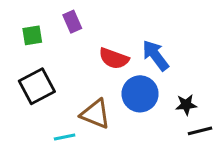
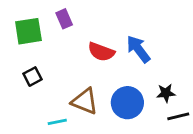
green square: (32, 35) -> (28, 31), size x1.5
black square: (37, 86) -> (33, 77), size x0.6
blue circle: (140, 94) -> (127, 103), moved

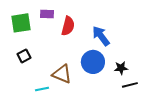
purple rectangle: (64, 19) -> (47, 14), turned -64
red semicircle: (101, 52) -> (68, 26), moved, turned -96
blue circle: (127, 103) -> (93, 62), moved

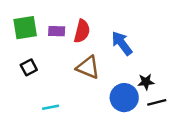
purple rectangle: (47, 14) -> (57, 31), moved
blue circle: (93, 62) -> (124, 98), moved
brown triangle: (62, 74) -> (88, 67), moved

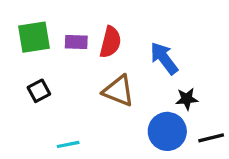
black star: (146, 82) -> (187, 99), moved

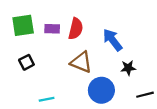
blue circle: (167, 131) -> (101, 90), moved

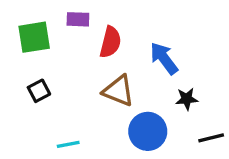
purple rectangle: (52, 29) -> (78, 19), moved

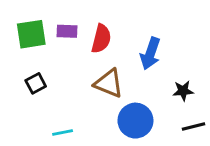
purple rectangle: (78, 19) -> (67, 31), moved
blue arrow: (164, 58) -> (150, 54), turned -124
black star: (187, 99) -> (183, 91), moved

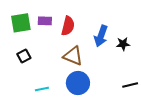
black star: (183, 91) -> (123, 44), moved
blue circle: (135, 121) -> (78, 83), moved

